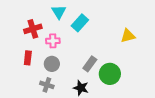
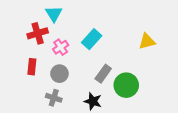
cyan triangle: (59, 12) -> (54, 14), moved
cyan rectangle: (80, 23) -> (92, 39), moved
pink cross: (53, 41) -> (61, 47), turned -32

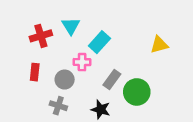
cyan triangle: (54, 14) -> (71, 26), moved
pink cross: (61, 47) -> (82, 62), moved, turned 35

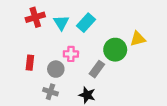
red cross: (41, 36) -> (35, 17), moved
cyan rectangle: (99, 42) -> (86, 23), moved
green circle: (137, 92) -> (115, 50), moved

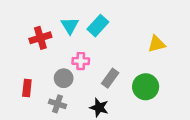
red cross: (35, 17) -> (40, 38), moved
green circle: (115, 50) -> (146, 87), moved
red rectangle: (30, 63) -> (27, 88), moved

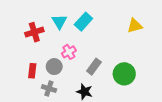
yellow triangle: (157, 44) -> (135, 26), moved
pink cross: (81, 61) -> (69, 52), turned -32
red rectangle: (27, 88) -> (32, 71), moved

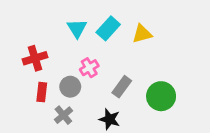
yellow triangle: (135, 26) -> (142, 34), moved
red cross: (34, 32) -> (35, 58), moved
gray cross: (49, 89) -> (63, 115), turned 32

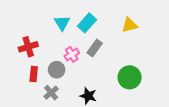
yellow triangle: (142, 34) -> (130, 25), moved
gray rectangle: (122, 87) -> (95, 48), moved

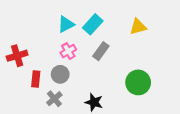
cyan triangle: (62, 23) -> (66, 24), turned 35
red cross: (28, 47) -> (17, 56), moved
pink cross: (72, 54) -> (68, 51), moved

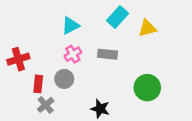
cyan rectangle: (93, 24) -> (118, 17), moved
gray rectangle: (101, 51) -> (108, 54), turned 60
gray cross: (54, 99) -> (46, 105), moved

